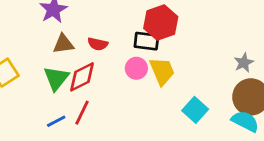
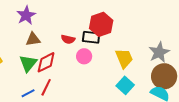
red semicircle: (98, 44) -> (68, 39), moved
gray star: (244, 63) -> (159, 52), size x1.5
yellow trapezoid: (162, 71) -> (124, 58), moved

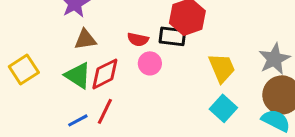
pink circle: (84, 56) -> (150, 63), moved
green triangle: (28, 63) -> (78, 75), turned -36

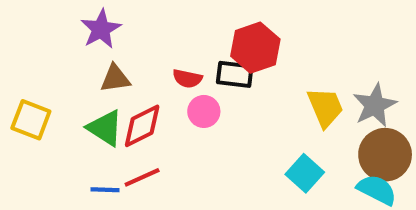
yellow trapezoid: (222, 68) -> (325, 107), moved
yellow square: (24, 69) -> (31, 120), turned -36
red line: (105, 111) -> (142, 177), turned 40
blue line: (78, 120) -> (105, 190), turned 30

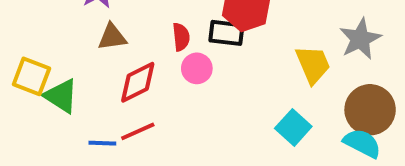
red semicircle: (187, 79) -> (181, 37), turned -108
gray star: (375, 105) -> (360, 39), moved
green triangle: (105, 128) -> (61, 96), moved

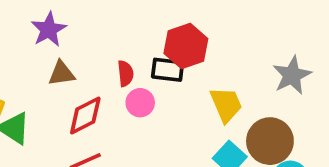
yellow trapezoid: (313, 64) -> (226, 105), moved
brown circle: (370, 110) -> (270, 141), moved

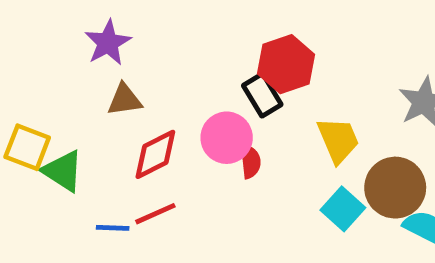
black rectangle: (168, 70) -> (262, 95), turned 52
red semicircle: (126, 73) -> (250, 161), moved
pink circle: (140, 103) -> (227, 138), size x1.4

